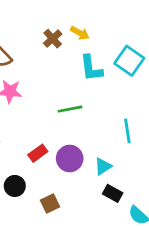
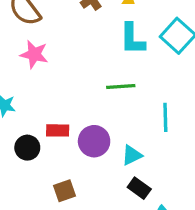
green line: (70, 109) -> (121, 87), moved
red rectangle: (38, 153) -> (58, 130), turned 30
black circle: (15, 186) -> (27, 148), moved

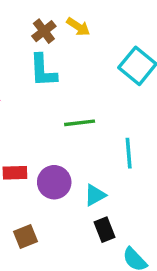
cyan L-shape: (132, 39) -> (43, 71), moved
black rectangle: (139, 188) -> (105, 230), turned 35

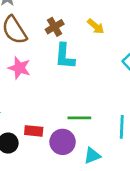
brown cross: (44, 31) -> (55, 27), moved
green line: (80, 123) -> (79, 118), moved

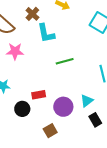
green line: (79, 118) -> (65, 61), moved
purple circle: (63, 142) -> (63, 107), moved

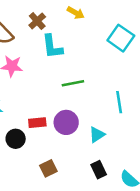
purple circle: (63, 107) -> (66, 122), moved
black rectangle: (95, 120) -> (99, 170), moved

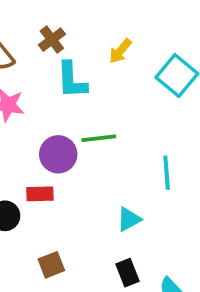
yellow arrow: (76, 13) -> (120, 51), moved, turned 96
purple circle: (66, 122) -> (58, 154), moved

